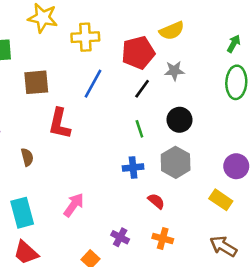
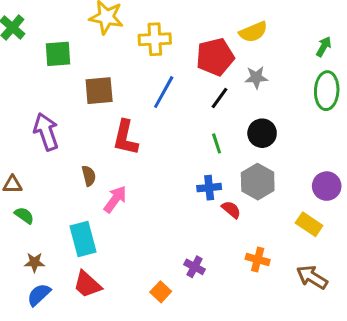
red semicircle: (156, 201) -> (231, 210), moved
pink arrow: (74, 205) -> (115, 199), moved
orange cross: (163, 238) -> (258, 259), moved

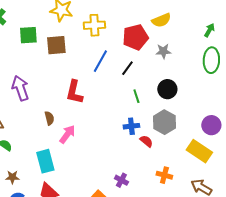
brown square: (99, 91) -> (56, 45), moved
black line: (219, 98) -> (127, 68), moved
yellow rectangle: (309, 224) -> (199, 151), size x1.4

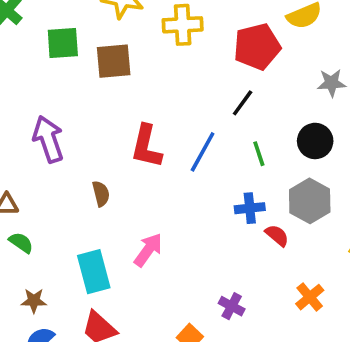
gray star: (163, 51) -> (331, 83), moved
blue line: (100, 61) -> (203, 152), moved
pink arrow: (67, 134) -> (148, 250), moved
orange cross: (164, 175) -> (310, 297), turned 35

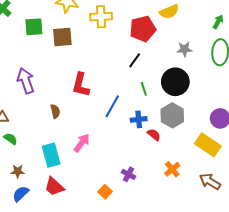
black circle: (315, 141) -> (175, 82), size x1.4
blue line: (203, 152) -> (112, 106), moved

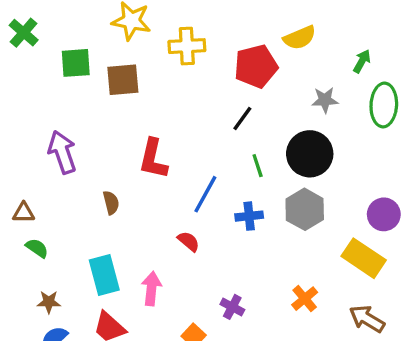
green arrow: (218, 22) -> (362, 61), moved
red semicircle: (154, 135) -> (189, 241), moved
pink arrow: (82, 143) -> (151, 288), moved, turned -30

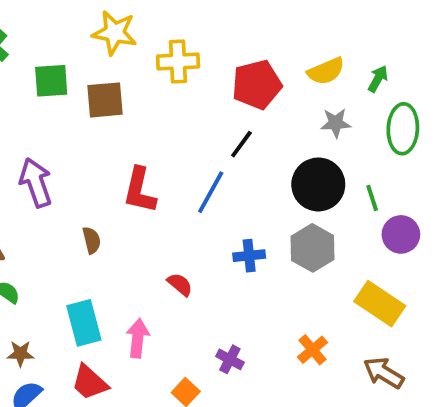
yellow semicircle: (300, 38) -> (326, 71), moved
green line: (258, 166) -> (372, 198), moved
blue line: (205, 194) -> (211, 192), moved
purple circle: (384, 214) -> (401, 234), moved

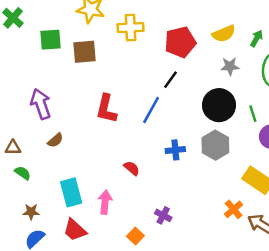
brown semicircle: (92, 240) -> (55, 140), moved, turned 63
orange cross: (313, 350) -> (234, 209), moved

